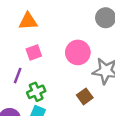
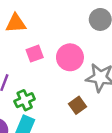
pink square: (34, 52) -> (35, 54), moved

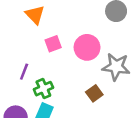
orange triangle: (16, 23) -> (35, 15), turned 50

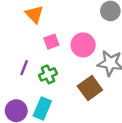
green cross: (43, 89) -> (48, 74), moved
brown square: (94, 93) -> (90, 88), size x1.5

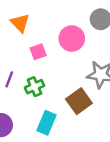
pink circle: (83, 45) -> (72, 38), moved
cyan rectangle: (42, 108) -> (47, 123), moved

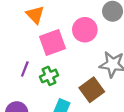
pink square: (38, 52) -> (52, 42), size x1.6

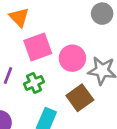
pink circle: (85, 30) -> (72, 58), moved

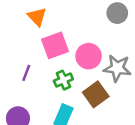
green cross: (34, 83) -> (63, 80), moved

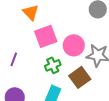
purple line: (26, 73) -> (14, 59), moved

